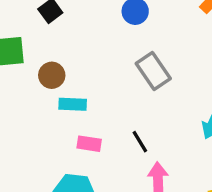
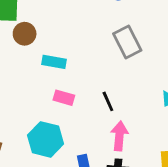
brown circle: (52, 75) -> (25, 34), moved

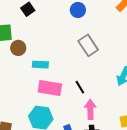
pink rectangle: (64, 98) -> (50, 88), size x1.6

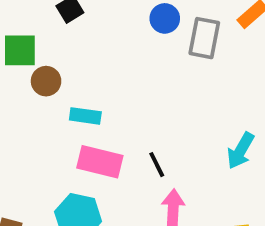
gray rectangle: (88, 45) -> (204, 38), moved, turned 40

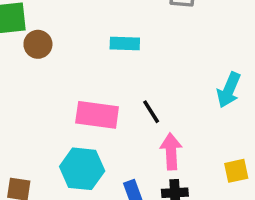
cyan rectangle: (85, 116) -> (125, 43), moved

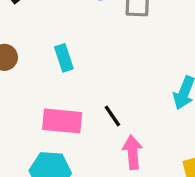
cyan rectangle: (125, 43) -> (64, 58), moved, turned 72

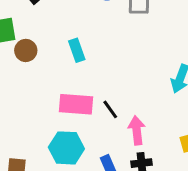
black line: (112, 116) -> (110, 109), moved

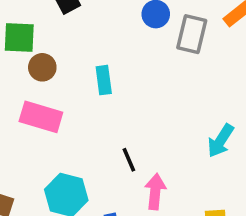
pink rectangle: (76, 104) -> (41, 117), moved

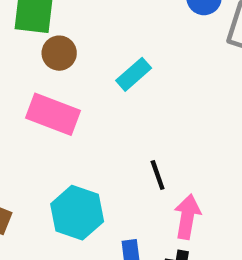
cyan rectangle: (104, 80) -> (134, 74), turned 52

